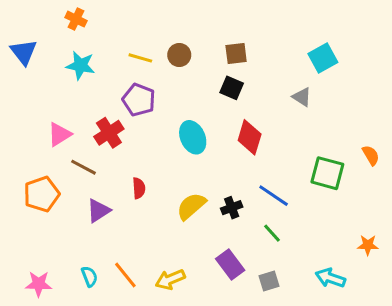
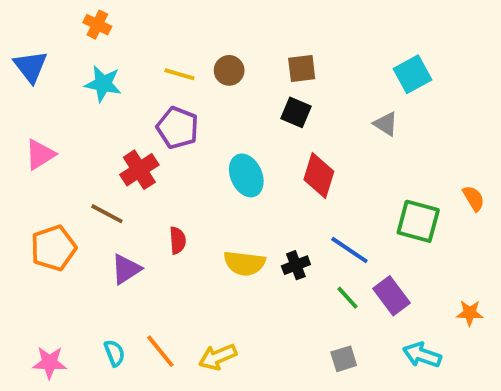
pink triangle: (60, 134) -> (40, 154), moved
yellow semicircle: (191, 206) -> (244, 263), turned -132
purple rectangle: (230, 264) -> (391, 296), moved

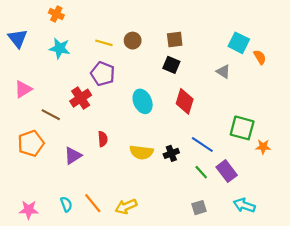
cyan square: (412, 74) -> (239, 43), turned -35
orange semicircle: (474, 198) -> (260, 57), moved
brown line: (107, 214) -> (51, 115), moved
orange star: (470, 313) -> (263, 147), moved

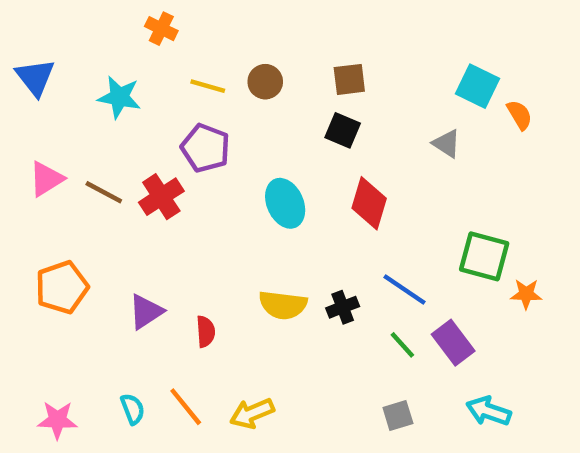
orange cross: (56, 14) -> (161, 29), moved
brown line: (51, 115) -> (104, 192), moved
red semicircle: (103, 139) -> (206, 332), moved

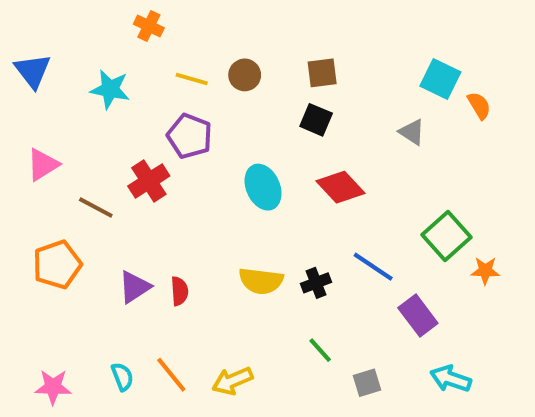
brown line: (104, 192) -> (96, 207), moved
red diamond: (369, 203) -> (340, 187), turned -60
green square: (484, 256) -> (447, 236), turned 33
red semicircle: (206, 332) -> (179, 291), moved
green line: (402, 345) -> (320, 350), moved

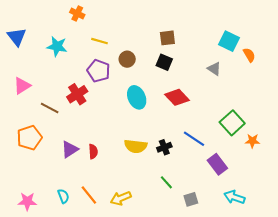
brown circle: (245, 75) -> (127, 59), moved

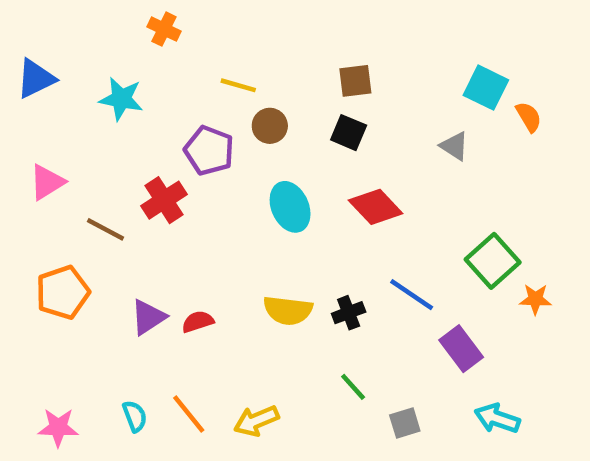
blue triangle: (17, 37) -> (36, 79), turned 42
yellow line: (100, 41) -> (238, 85), moved
red semicircle: (93, 151) -> (198, 322), turned -104

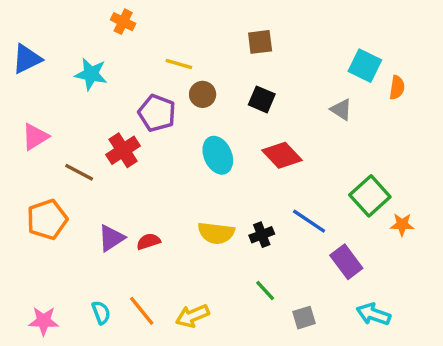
brown square: (355, 81) -> (260, 42), moved
orange semicircle: (529, 117) -> (397, 88), turned 40

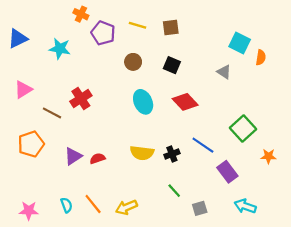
yellow line: (179, 64) -> (138, 25), moved
purple pentagon: (157, 113) -> (103, 33), moved
orange star: (402, 225) -> (268, 156), moved

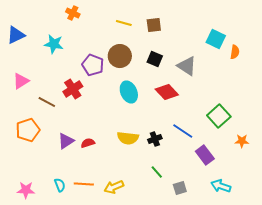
purple pentagon: (103, 33) -> (93, 65), moved
brown circle: (133, 62) -> (120, 56), size x1.5
gray triangle: (224, 72) -> (187, 66), moved, size x1.5
orange line: (93, 204) -> (84, 184), turned -48

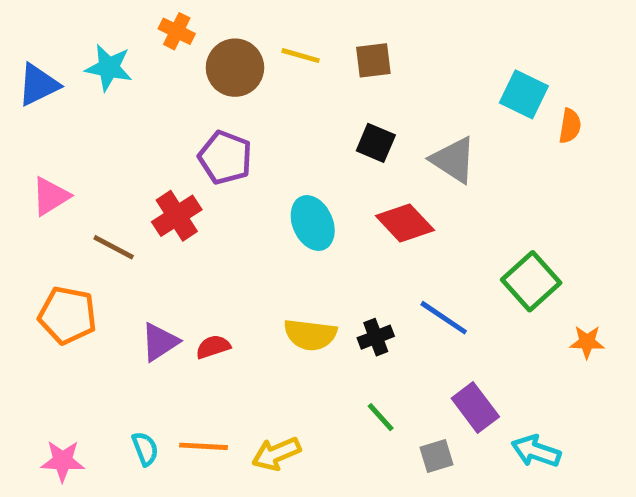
cyan star: (54, 44) -> (109, 68), moved
brown circle: (120, 56) -> (235, 68), moved
orange pentagon: (28, 130) -> (67, 315), turned 30
purple rectangle: (205, 155) -> (475, 407), moved

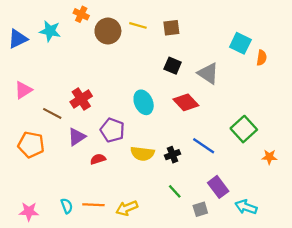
purple pentagon: (225, 157) -> (112, 130), moved
purple triangle: (160, 342) -> (77, 137), moved

